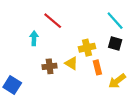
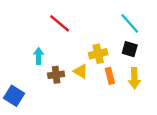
cyan arrow: (34, 38) -> (39, 56), moved
yellow arrow: (117, 81) -> (134, 78), moved, turned -54

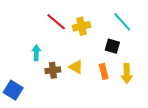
black square: (130, 49) -> (112, 46), moved
yellow cross: (98, 54) -> (82, 26), moved

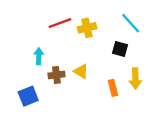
red line: (56, 22) -> (60, 23), turned -60
orange rectangle: (104, 71) -> (113, 88), moved
blue square: (13, 90) -> (28, 96), moved, turned 36

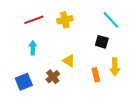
red line: (60, 23) -> (34, 20), moved
yellow cross: (87, 28) -> (65, 20), moved
brown cross: (56, 75) -> (53, 77), moved, turned -32

